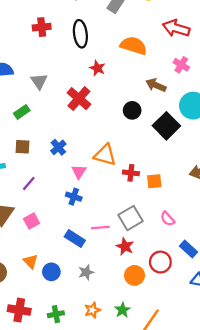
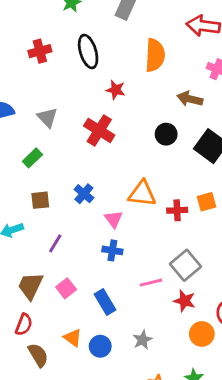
orange semicircle: (134, 46) -> (155, 55), turned 85
orange square: (154, 181) -> (206, 202), moved
blue rectangle: (75, 239) -> (105, 302), moved, turned 36

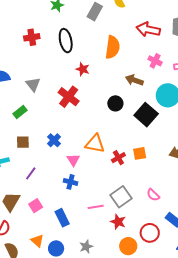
red cross: (177, 210) -> (118, 158), turned -32

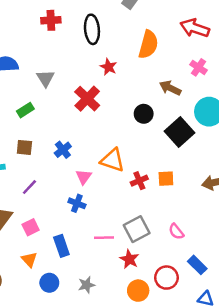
orange triangle: (37, 241) -> (29, 260), moved

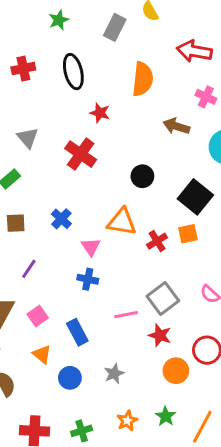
black circle: (144, 114) -> (142, 176), moved
black square: (180, 132) -> (195, 197), moved

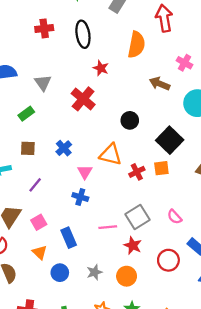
red arrow: (194, 51) -> (164, 18), moved, turned 65
orange circle: (176, 371) -> (127, 276), moved

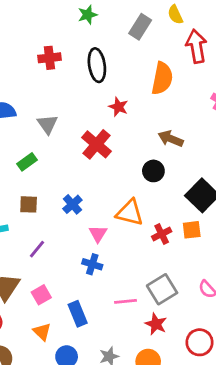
brown arrow: (160, 84) -> (171, 139), moved

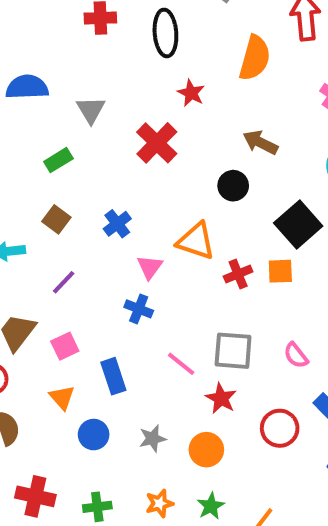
brown square: (29, 204) -> (56, 219), turned 30
gray square: (162, 289) -> (233, 351), turned 32
pink line: (126, 301) -> (181, 364), turned 40

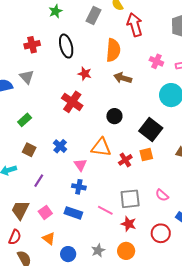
gray triangle: (91, 110) -> (27, 77), moved
brown arrow: (260, 143) -> (123, 78), moved
blue rectangle: (113, 376) -> (73, 213), moved, turned -42

